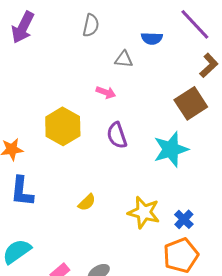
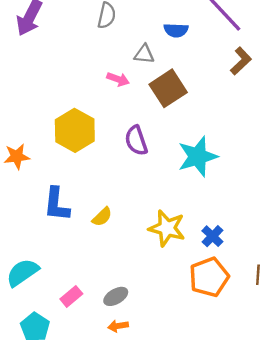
pink arrow: (106, 92) -> (118, 79), moved
brown square: (191, 103) -> (168, 88), moved
blue L-shape: (22, 191) -> (57, 204), moved

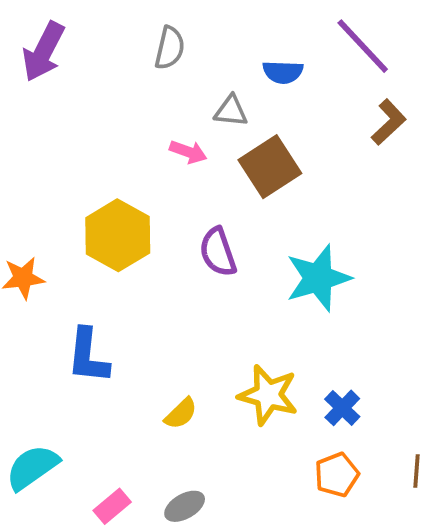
yellow semicircle: (102, 217) -> (181, 413), moved
orange pentagon: (209, 277) -> (337, 475), size x0.7

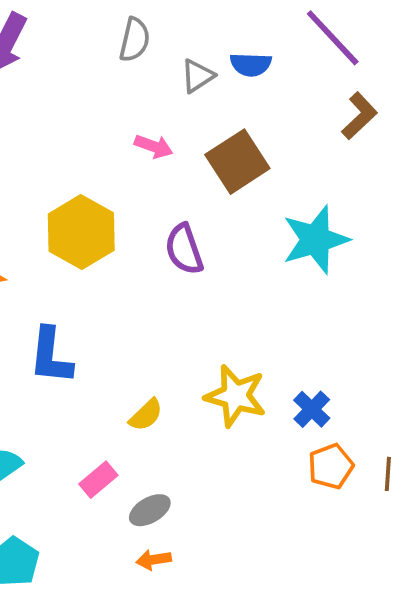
gray triangle: (231, 111) -> (197, 76), moved, turned -39
cyan star: (318, 278) -> (316, 240), moved
orange pentagon: (337, 475) -> (331, 466), moved
pink rectangle: (112, 506) -> (98, 480), moved

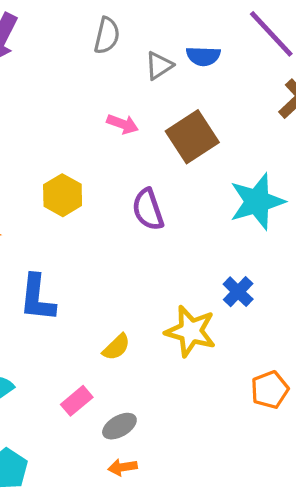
yellow hexagon: (81, 232) -> (63, 195), size x0.7
blue cross: (312, 409) -> (238, 292), moved

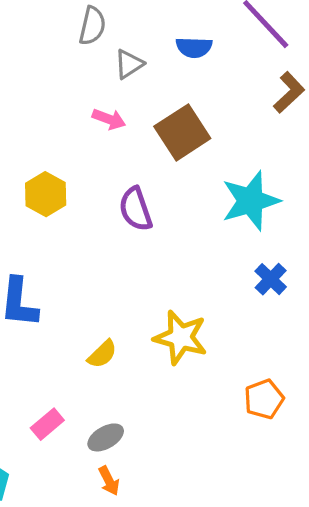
gray triangle: (159, 66) -> (129, 64), moved
blue cross: (238, 292) -> (271, 279), moved
pink rectangle: (77, 401) -> (47, 424), moved
orange arrow: (123, 467) -> (109, 481), turned -108

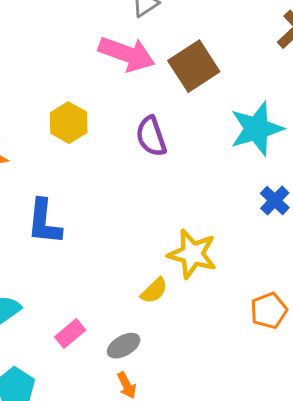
pink arrow: (109, 119) -> (127, 54), size x1.8
yellow semicircle: (102, 354) -> (154, 291), moved

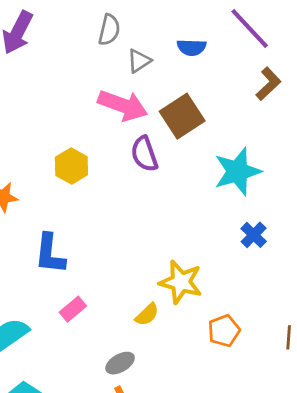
purple semicircle: (151, 136) -> (144, 154), moved
orange pentagon: (269, 311) -> (224, 331), moved
pink rectangle: (70, 333) -> (73, 309), moved

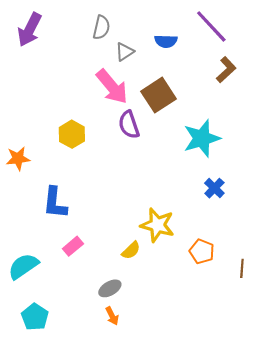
pink arrow: (123, 105) -> (112, 87), turned 30
orange pentagon: (224, 331) -> (202, 251), moved, turned -30

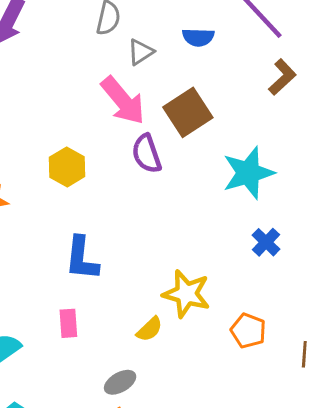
blue L-shape: (55, 203) -> (82, 258), moved
pink rectangle: (73, 246) -> (68, 323), turned -54

